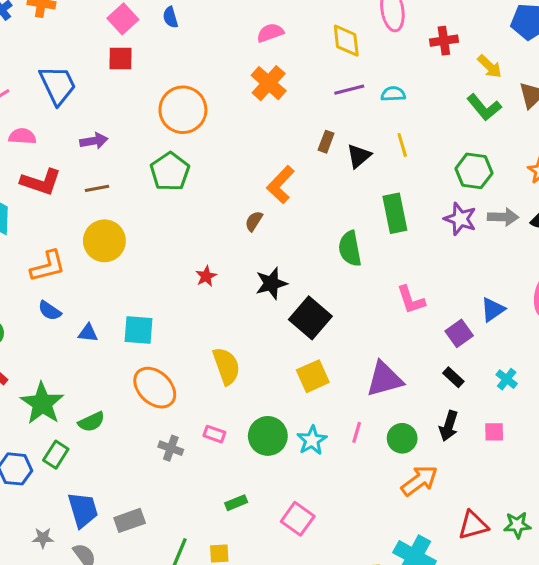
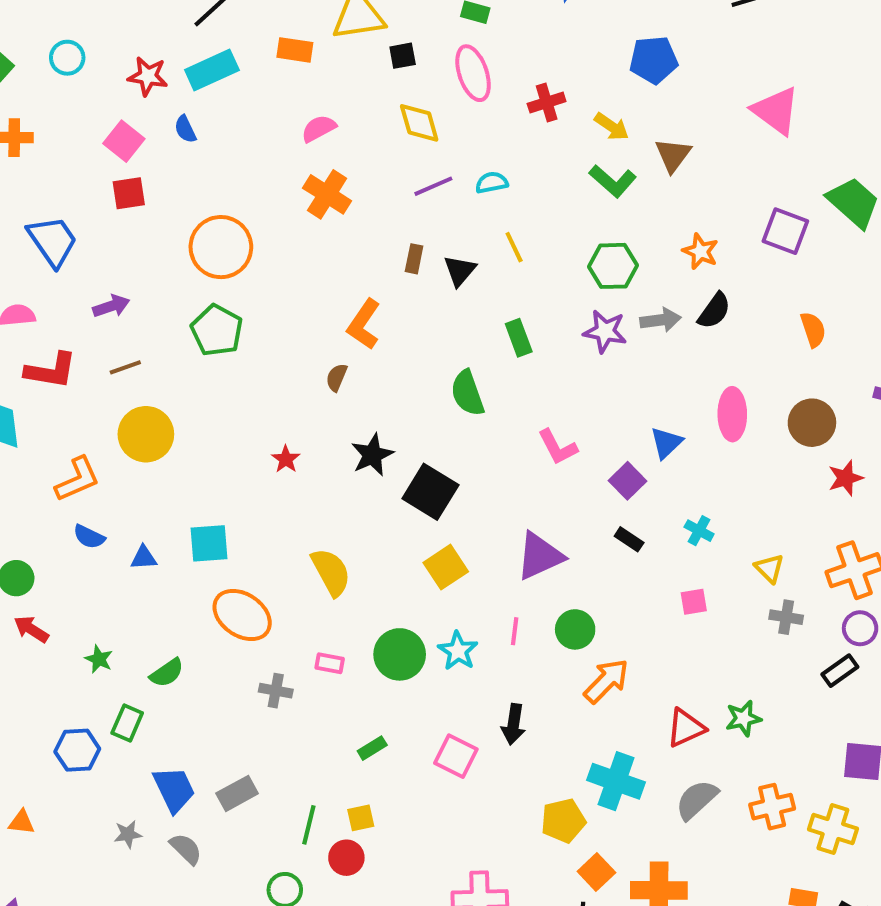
green rectangle: (395, 213) -> (519, 338), size x0.7
green star: (42, 403) -> (99, 659), size x0.5
black arrow: (449, 426) -> (513, 724), moved

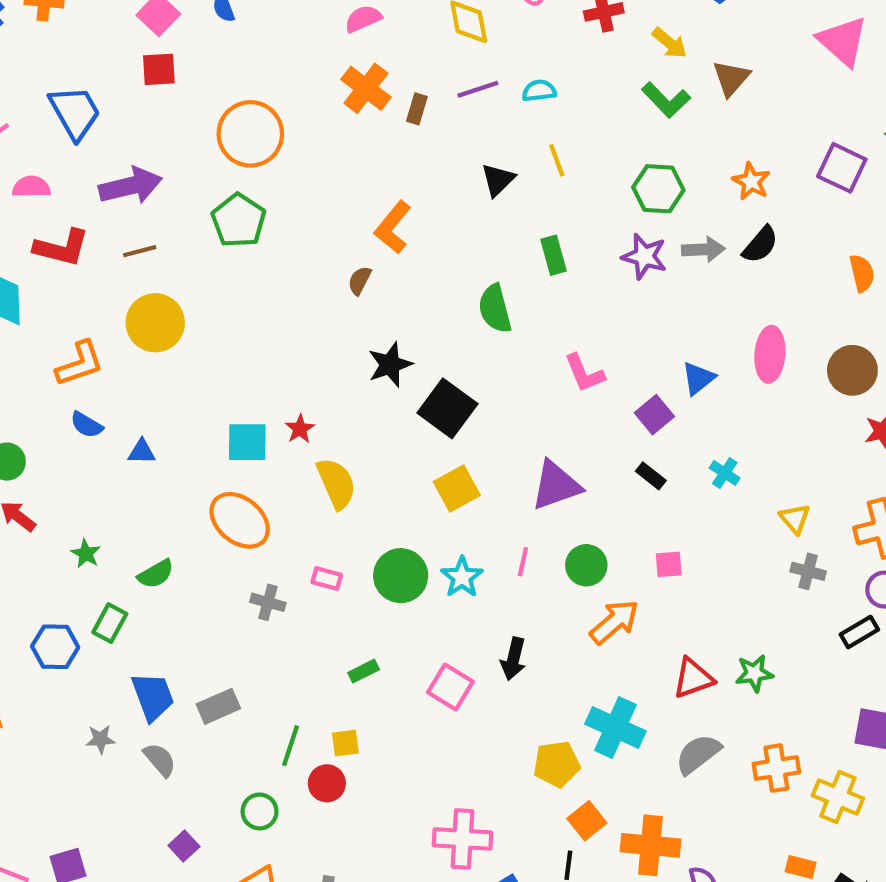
brown rectangle: (414, 259) -> (417, 109), moved
purple arrow: (111, 306) -> (131, 186), size x1.6
red star: (286, 459) -> (300, 429), moved
cyan square: (209, 543) -> (247, 442), moved
pink square: (694, 602) -> (669, 564), moved

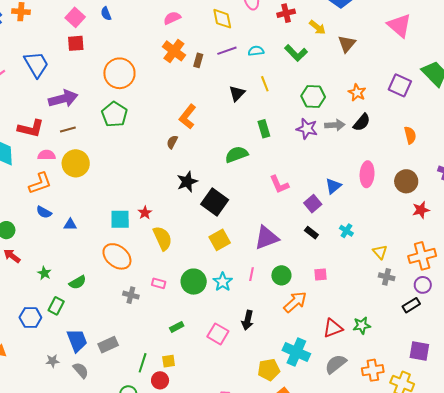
green L-shape: (666, 100) -> (296, 53), moved
pink semicircle: (31, 187) -> (46, 155), moved
green semicircle: (495, 309) -> (237, 154), turned 85

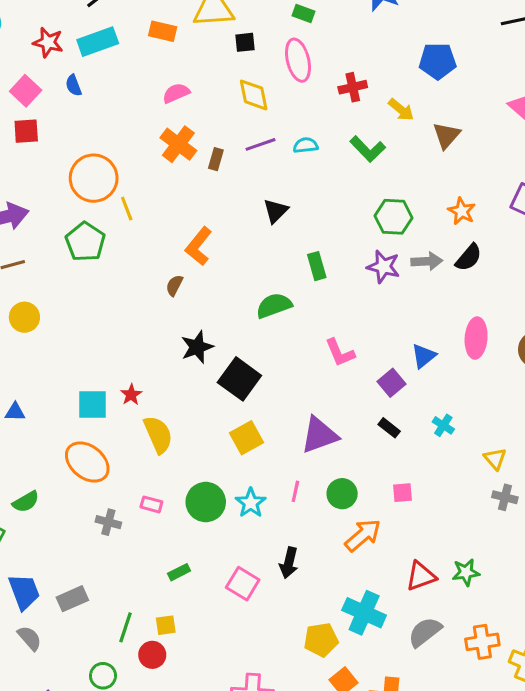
yellow line: (265, 84) -> (127, 209), moved
yellow circle: (76, 163) -> (24, 317), size x0.7

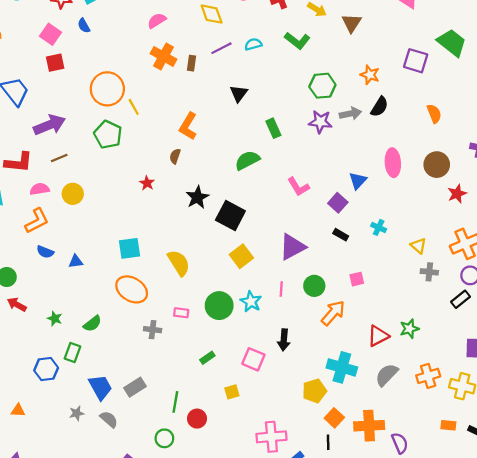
red star: (131, 395) -> (147, 183), moved
yellow square: (166, 625) -> (232, 392), moved

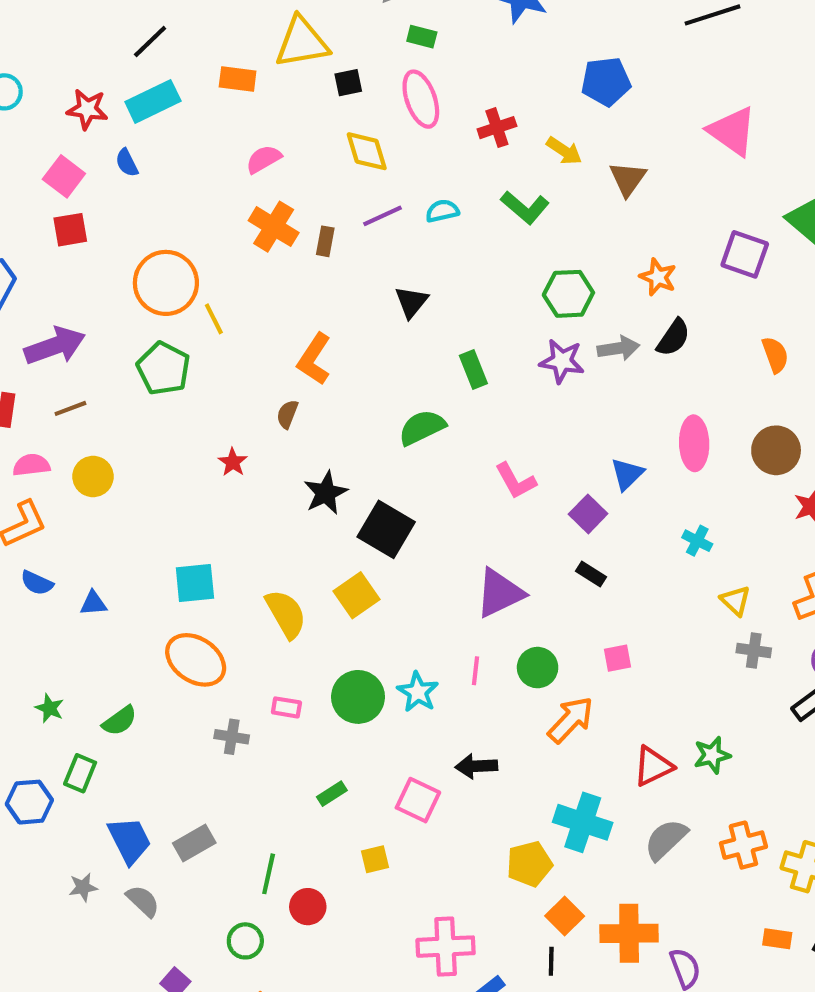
cyan cross: (379, 227) -> (697, 541), moved
yellow square: (241, 256) -> (356, 595), moved
black arrow: (284, 340) -> (476, 766), turned 80

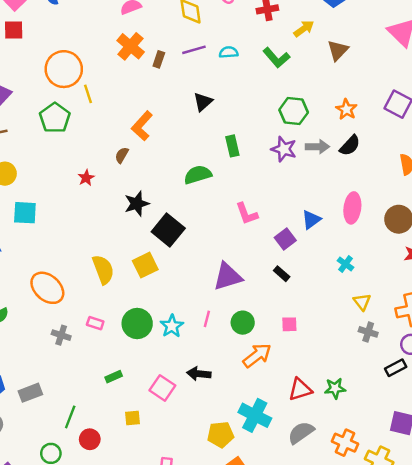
yellow arrow: (564, 151) -> (304, 29), turned -78
cyan square: (195, 583) -> (25, 213), moved
orange cross: (743, 845) -> (345, 443), turned 30

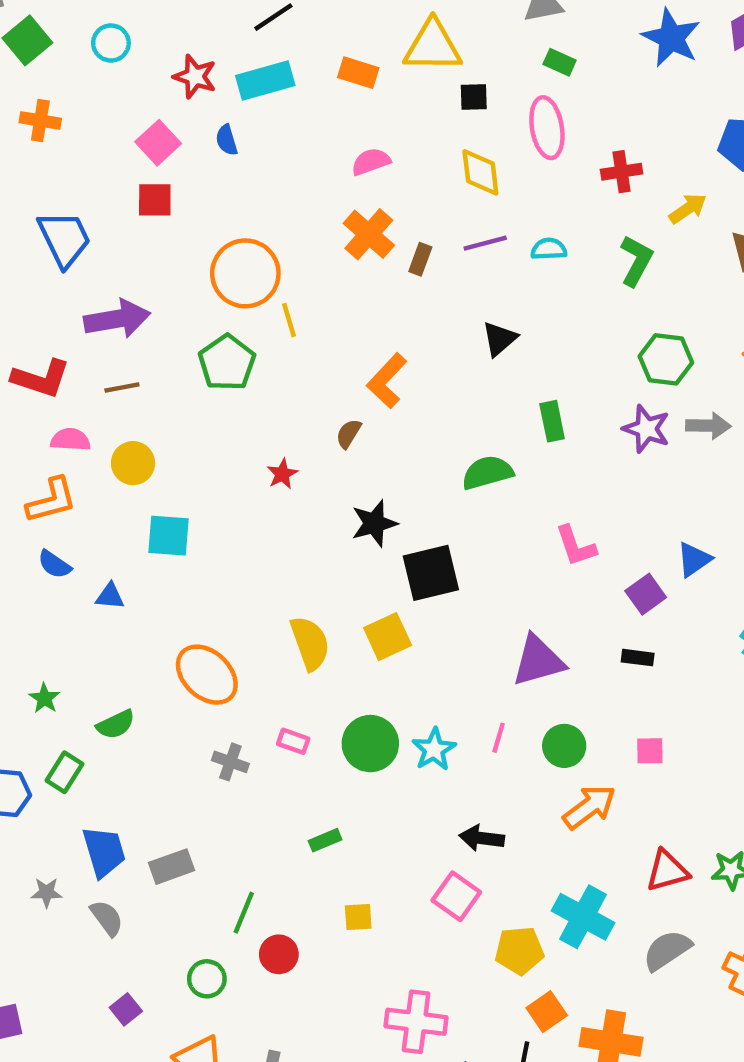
green L-shape: (276, 58) -> (636, 261), turned -112
black square: (168, 230) -> (431, 573), turned 36
black rectangle: (282, 274) -> (638, 658), turned -35
pink square: (162, 388) -> (456, 896), moved

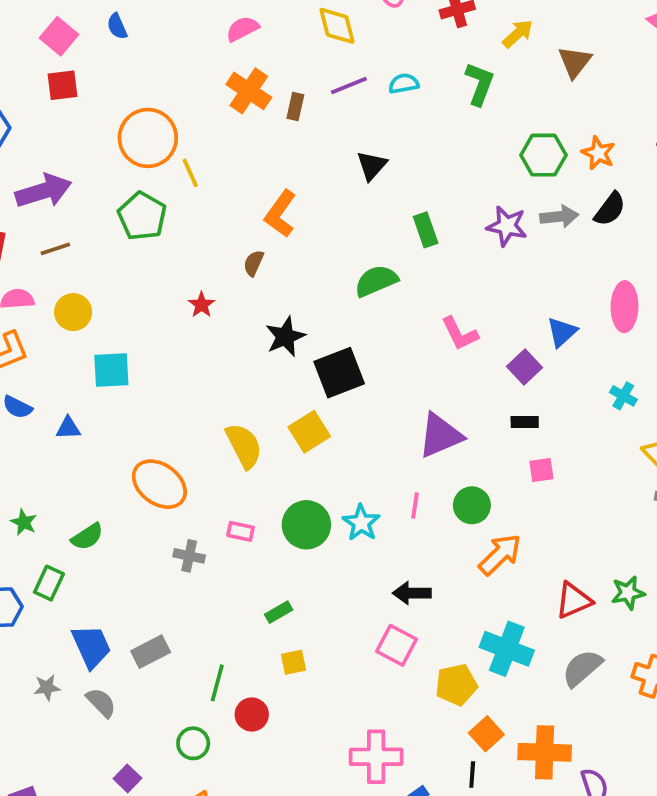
green hexagon: (666, 359) -> (543, 155), moved
pink square: (650, 751) -> (541, 470), moved
yellow square: (358, 917) -> (294, 662), moved

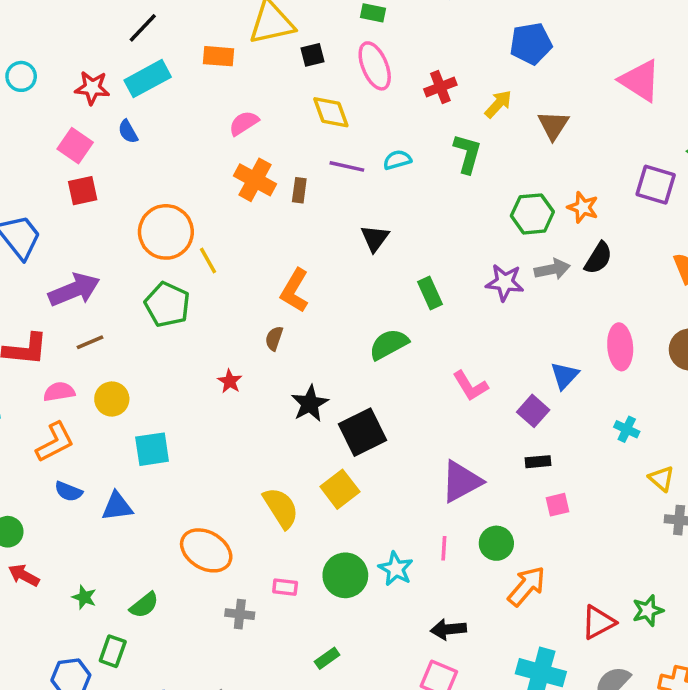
purple line: (349, 86) -> (347, 166), turned 40
blue triangle: (68, 428) -> (117, 506), size x1.4

